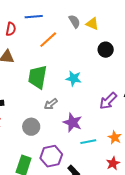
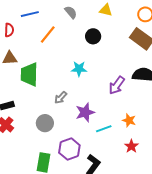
yellow triangle: (92, 24) -> (106, 10), moved
black circle: (106, 50) -> (93, 36), moved
green trapezoid: (38, 77) -> (29, 74), moved
purple star: (73, 123) -> (85, 112), turned -30

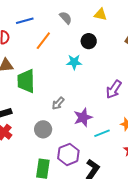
cyan star: (79, 69) -> (74, 62), moved

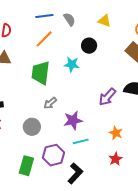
blue line: (25, 21) -> (44, 16), moved
green trapezoid: (26, 81) -> (41, 73), moved
cyan line: (102, 133) -> (81, 141), moved

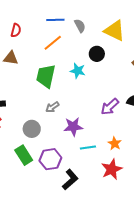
yellow triangle: (104, 21) -> (115, 31), size x1.6
cyan line: (81, 141) -> (88, 147), moved
red star: (115, 159) -> (112, 169), size x1.5
green rectangle: (26, 166) -> (24, 155), moved, turned -54

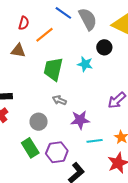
blue line: (55, 20) -> (63, 13), turned 36
gray semicircle: (80, 26) -> (88, 19), size x1.6
orange line: (53, 43) -> (44, 35), moved
gray arrow: (52, 107) -> (59, 100), turned 56

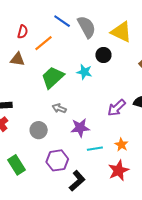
green trapezoid: (53, 69) -> (53, 77), turned 35
green rectangle: (30, 148) -> (16, 165), moved

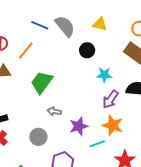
yellow triangle: (121, 32) -> (100, 24), size x0.7
cyan star: (84, 72) -> (104, 75), moved
orange star: (121, 145) -> (113, 125), moved, size x1.5

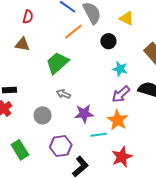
orange line: (26, 51) -> (73, 32), moved

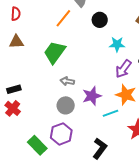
gray circle: (43, 115) -> (66, 105), moved
purple hexagon: (61, 146) -> (61, 134), moved

